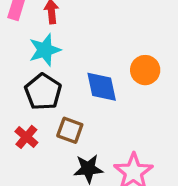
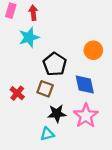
blue diamond: (102, 87) -> (85, 85), moved
black pentagon: (43, 92) -> (55, 64), moved

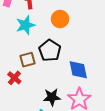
orange circle: (93, 50) -> (60, 19), moved
brown square: (45, 89) -> (27, 60), moved, turned -35

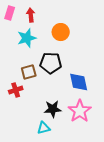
black pentagon: (50, 50) -> (51, 63), turned -30
red cross: (14, 78) -> (16, 90), turned 32

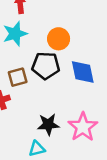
orange circle: (61, 32) -> (59, 39), moved
blue diamond: (79, 82) -> (83, 72), moved

